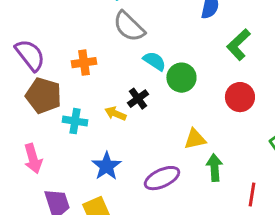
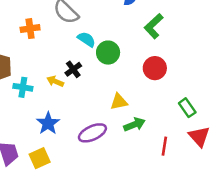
orange cross: (84, 63) -> (30, 29), moved
green arrow: (214, 168) -> (134, 124), turned 72

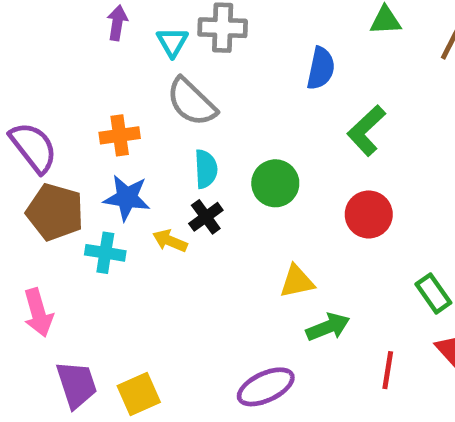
cyan semicircle: (86, 39) -> (206, 169), moved, turned 54
blue star: (48, 123) -> (127, 198), moved, turned -30
purple ellipse: (92, 133) -> (266, 387), moved

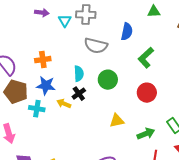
purple arrow: (117, 23) -> (42, 13), turned 88
gray semicircle: (191, 102) -> (96, 46), moved, turned -30
green arrow: (328, 327) -> (146, 134), moved

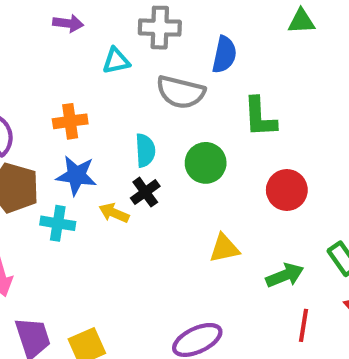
cyan triangle: (65, 21) -> (116, 61), moved, turned 48
blue semicircle: (127, 32) -> (224, 55), moved
green L-shape: (146, 58) -> (260, 117), moved, turned -50

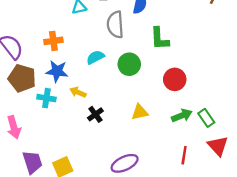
gray semicircle: (181, 92) -> (115, 25), turned 72
cyan semicircle: (145, 150) -> (95, 57), turned -114
black cross: (145, 192) -> (95, 114), moved
green arrow: (285, 275) -> (182, 116), moved

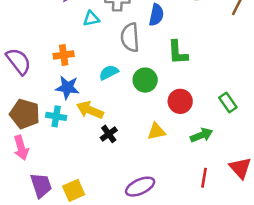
brown pentagon: (22, 78) -> (25, 114), moved
red circle: (175, 79) -> (180, 101), moved
yellow arrow: (78, 92) -> (90, 110), size x1.5
green rectangle: (206, 118) -> (228, 103), moved

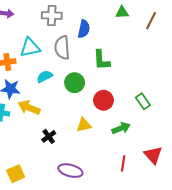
cyan triangle: (91, 19) -> (30, 48), moved, size x1.5
black cross: (109, 134) -> (49, 136), moved
purple ellipse: (140, 187) -> (70, 171), turned 40

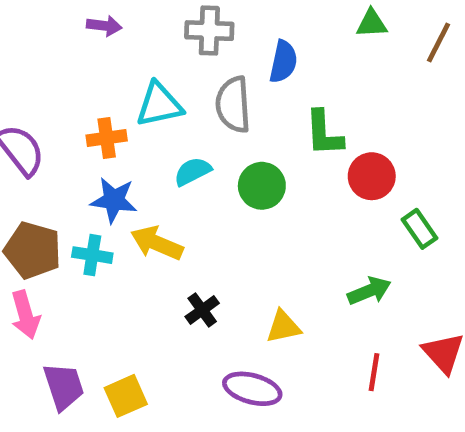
red circle: (104, 100) -> (372, 176), moved
yellow triangle: (84, 125) -> (283, 327), moved

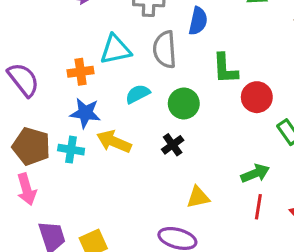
black cross: (202, 310) -> (173, 145), moved
red line: (374, 372) -> (258, 207), moved

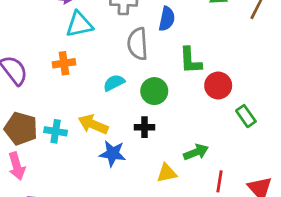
cyan triangle: (115, 50) -> (79, 24), moved
blue star: (85, 113) -> (113, 154), moved
black cross: (173, 145) -> (145, 127), turned 36
green arrow: (255, 173) -> (196, 152), moved

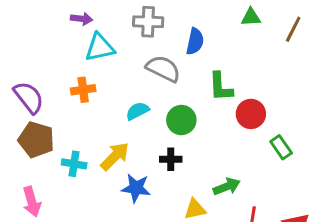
gray semicircle: (138, 44) -> (163, 69), turned 120
yellow arrow: (93, 124) -> (115, 156), turned 112
brown pentagon: (21, 129) -> (36, 140), moved

